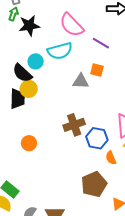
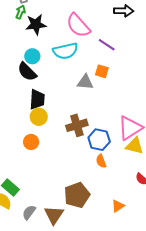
cyan circle: (36, 61) -> (32, 56), moved
yellow circle: (29, 89) -> (39, 117), moved
black trapezoid: (18, 99) -> (37, 99), moved
orange semicircle: (111, 158) -> (101, 161), moved
brown pentagon: (94, 184) -> (77, 195), moved

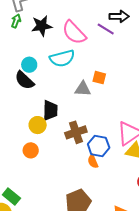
black star: (36, 24) -> (42, 26), moved
purple line: (107, 45) -> (106, 29), moved
black trapezoid: (37, 99) -> (50, 110), moved
orange semicircle: (101, 161) -> (93, 161), moved

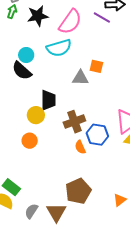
pink semicircle: (74, 33) -> (70, 22), turned -100
orange semicircle: (93, 161) -> (80, 147), moved

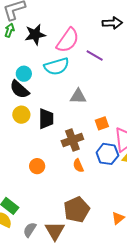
purple line: (102, 18) -> (95, 56), moved
orange square: (96, 66) -> (102, 123), moved, turned -32
yellow circle: (36, 115) -> (21, 115), moved
blue hexagon: (97, 135) -> (107, 154), moved
orange circle: (30, 141) -> (37, 166), moved

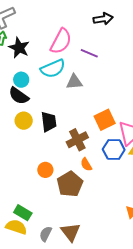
black star: (35, 35) -> (19, 48), moved, turned -30
gray triangle: (78, 96) -> (74, 82), moved
orange square: (102, 123) -> (105, 120), size x1.5
brown pentagon: (77, 210) -> (70, 184), moved

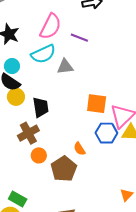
orange square: (105, 120) -> (97, 104), turned 35
yellow circle: (24, 121) -> (16, 97), moved
brown cross: (77, 140) -> (28, 133), moved

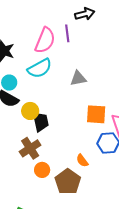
purple line: (79, 38) -> (67, 33), moved, turned 66
gray triangle: (65, 67) -> (78, 78), moved
yellow circle: (16, 97) -> (30, 111), moved

